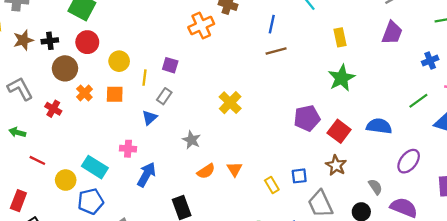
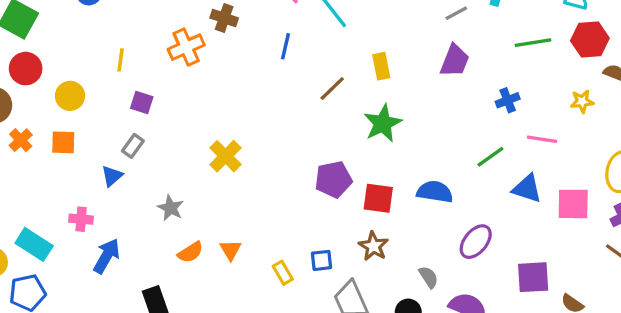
brown line: (276, 51) -> (332, 88), moved, turned -30
yellow line: (144, 78) -> (121, 60), moved
red square: (339, 131) -> (378, 198), turned -30

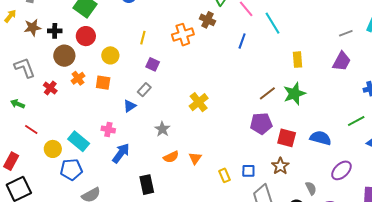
brown line: (332, 88) -> (267, 93), moved

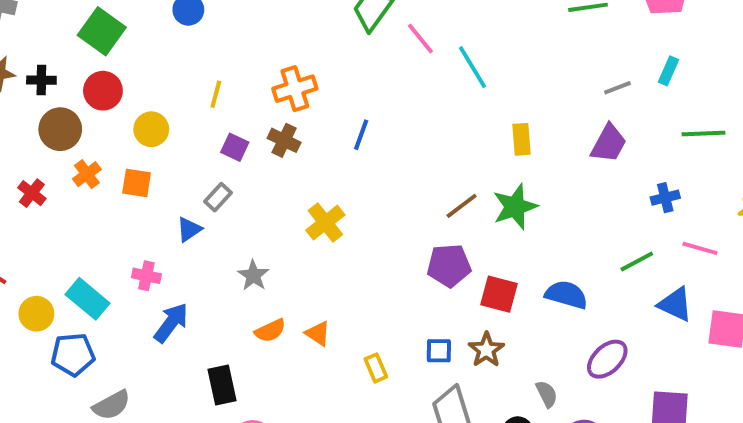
brown cross: (207, 20) -> (284, 140), moved
blue line: (242, 41) -> (361, 135), moved
orange triangle: (195, 158) -> (318, 334), turned -32
blue square: (248, 171) -> (439, 351), moved

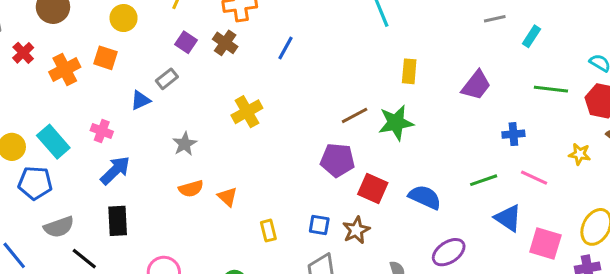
gray line: (617, 88) -> (495, 19), moved
orange cross: (87, 174) -> (65, 70), moved, size x1.4
black rectangle: (222, 385) -> (118, 221), moved

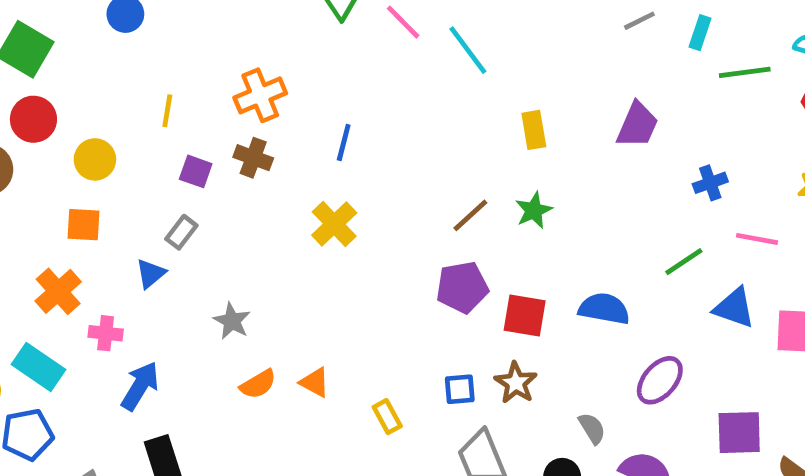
orange cross: (65, 70) -> (58, 291), moved
green line: (551, 89) -> (745, 72), moved
yellow cross: (247, 112) -> (334, 224), moved
green star: (396, 123) -> (534, 210), size x0.7

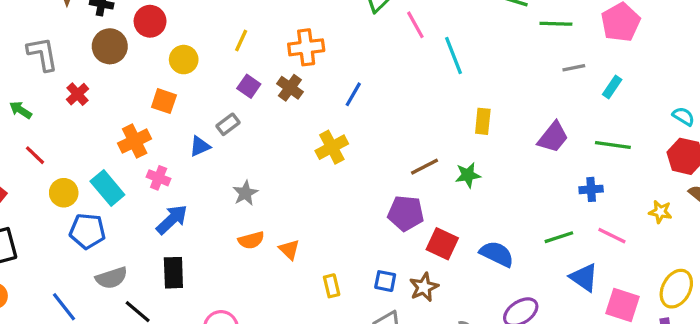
green line: (745, 72) -> (613, 145), moved

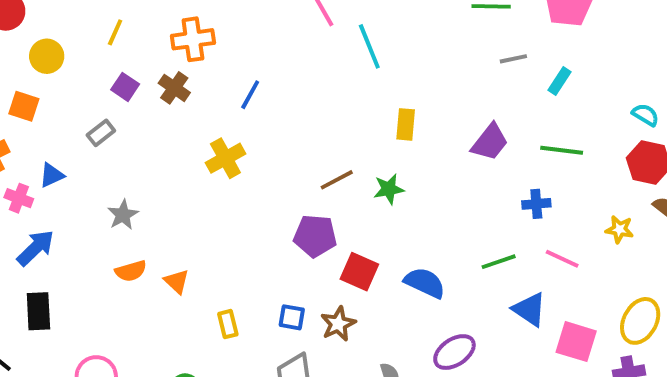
blue triangle: (200, 146) -> (52, 175), moved

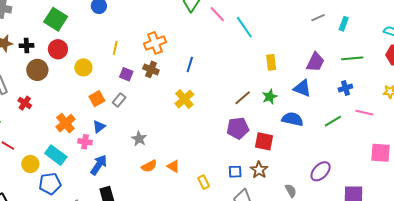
orange square: (24, 106) -> (97, 99), moved, turned -35
blue semicircle: (425, 283) -> (292, 119), moved
blue triangle: (529, 309) -> (302, 88), moved

